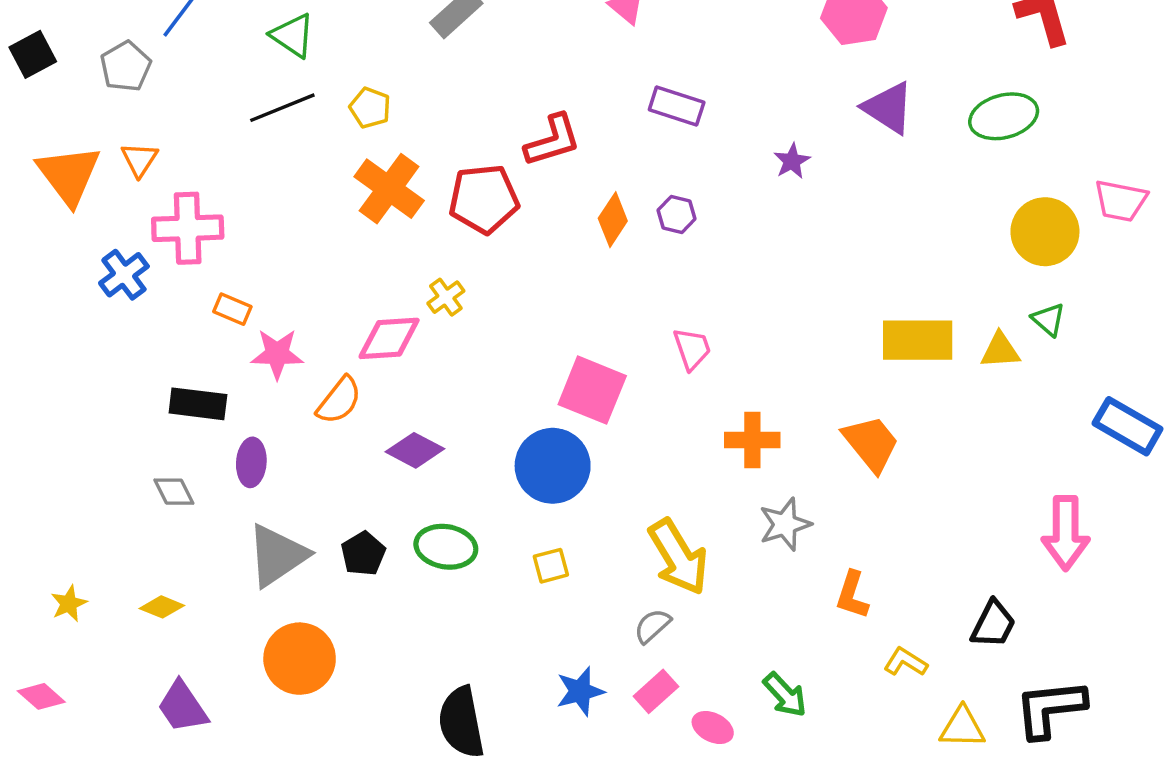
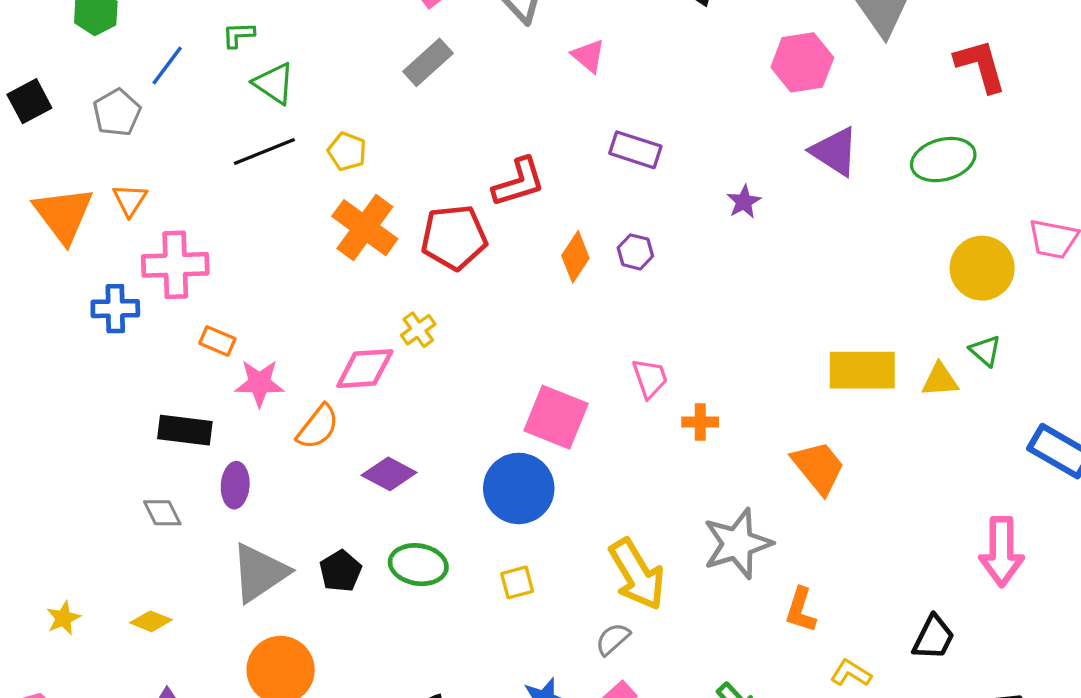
blue cross: (124, 275) -> (115, 309), turned 36
orange cross: (752, 440) -> (700, 422), moved, size x0.7
gray star: (785, 524) -> (737, 544), size x1.4

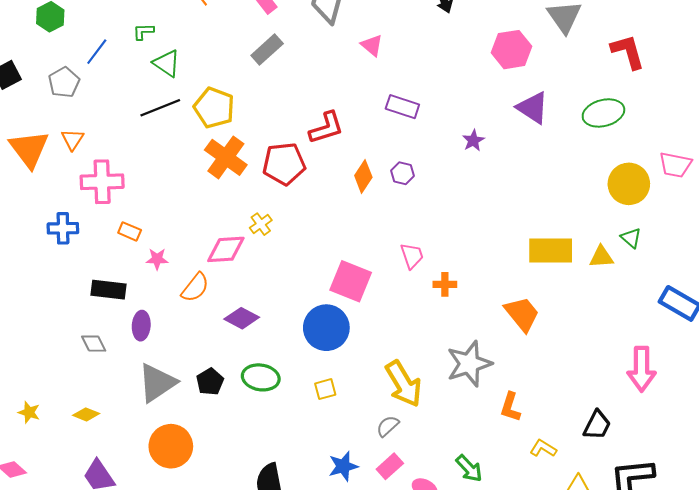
yellow pentagon: (347, 151) -> (214, 108), size x1.6
blue cross: (115, 309) -> (63, 228), moved
pink star: (259, 383) -> (157, 259), size x0.7
yellow star: (63, 618) -> (29, 412), turned -30

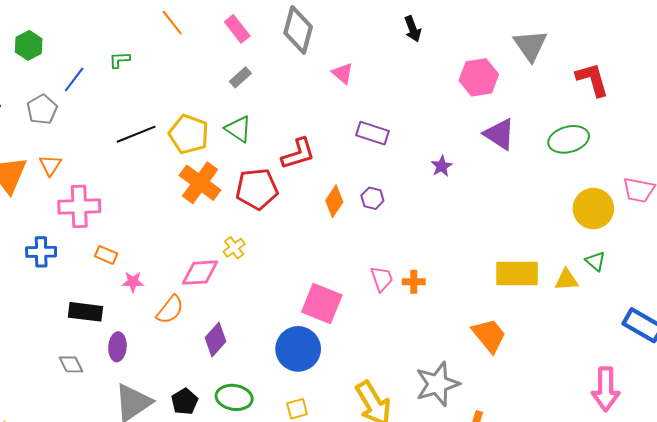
gray rectangle: (267, 50) -> (240, 77), size x0.7
green triangle: (167, 63) -> (238, 129), moved
orange cross: (445, 284) -> (414, 282), moved
purple diamond: (242, 318) -> (216, 340), turned -76

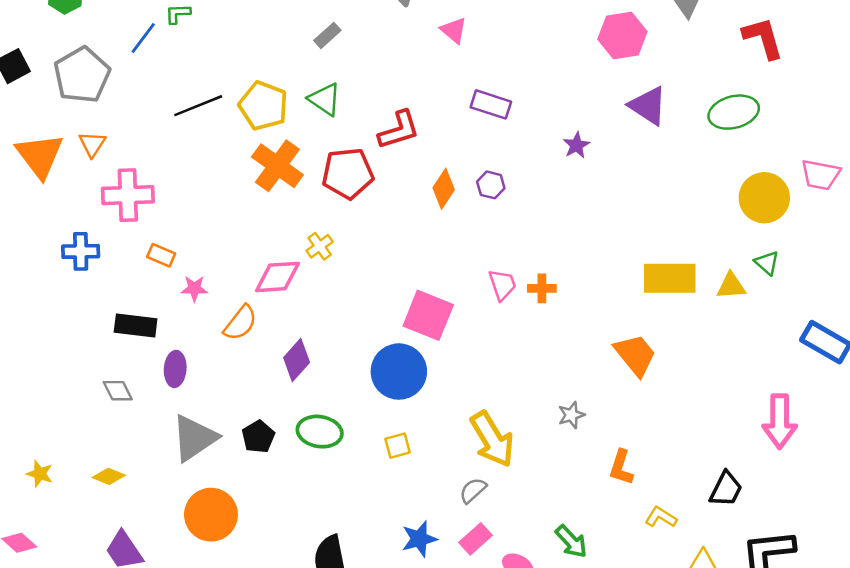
blue line: (74, 79) -> (143, 38), moved
gray pentagon: (42, 109) -> (82, 75), size x1.5
gray star: (437, 384) -> (571, 415), size x0.5

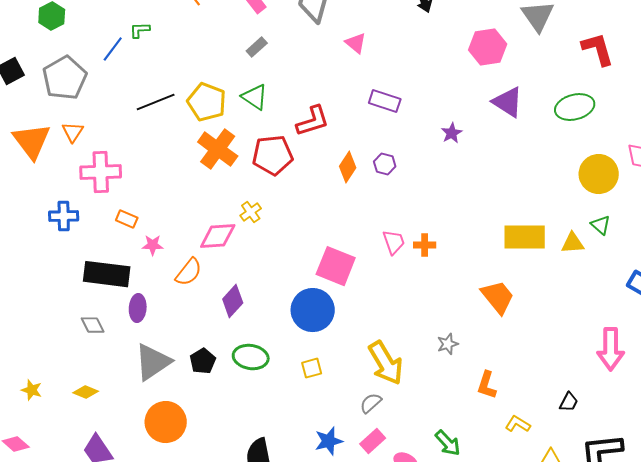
black rectangle: (136, 326) -> (107, 274), size x1.4
black trapezoid: (726, 489) -> (569, 402), size x0.7

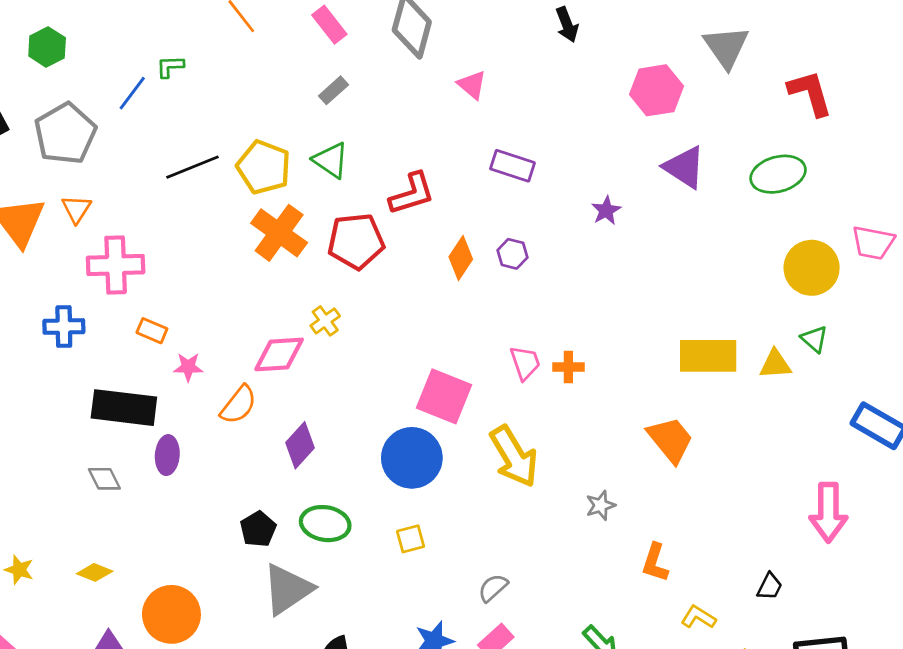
gray triangle: (153, 362) -> (287, 589), moved
yellow arrow: (386, 363) -> (514, 456), moved
orange circle: (166, 422) -> (171, 614), moved

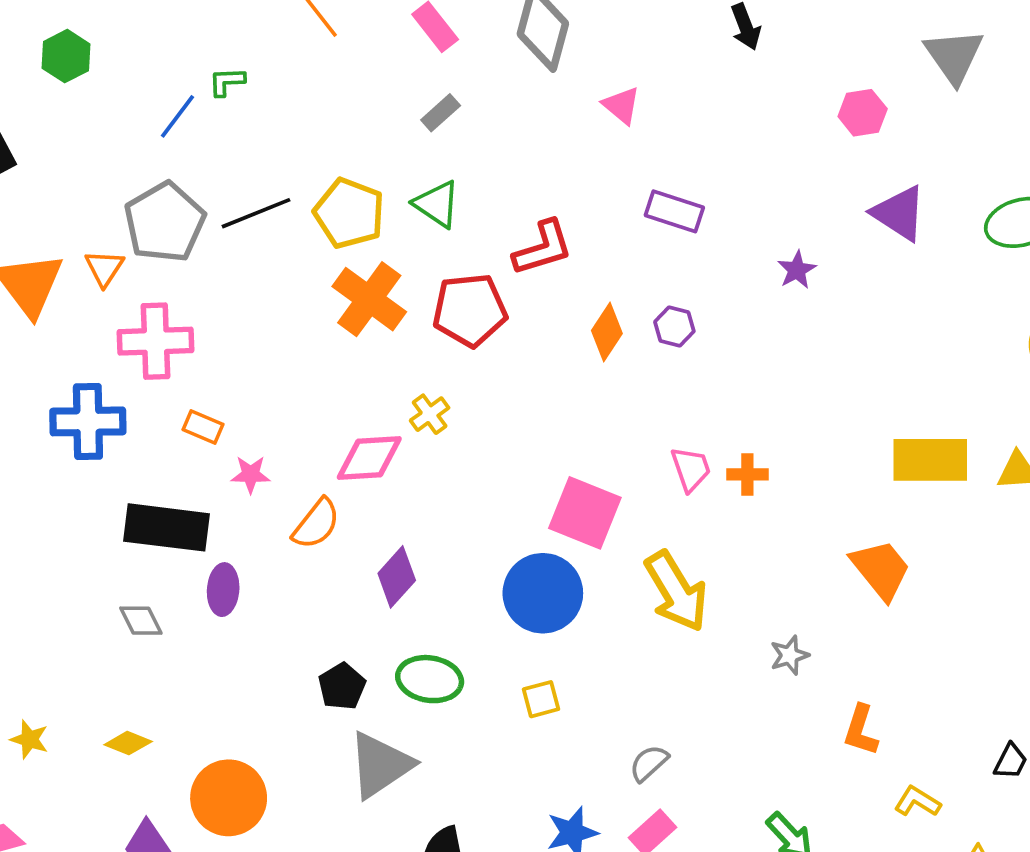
pink hexagon: (656, 90) -> (863, 113), size x0.7
gray pentagon: (65, 134) -> (165, 222), moved
blue cross: (64, 326) -> (88, 421), size x1.4

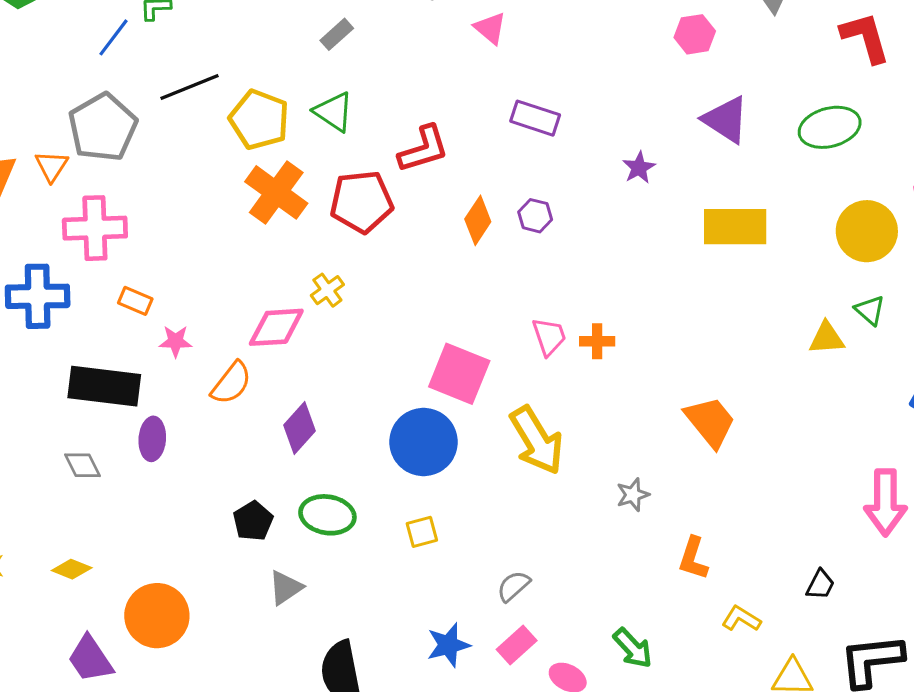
black line: (256, 213) -> (189, 87), moved
yellow rectangle: (930, 460) -> (735, 227), moved
gray triangle: (380, 765) -> (286, 588), size x0.6

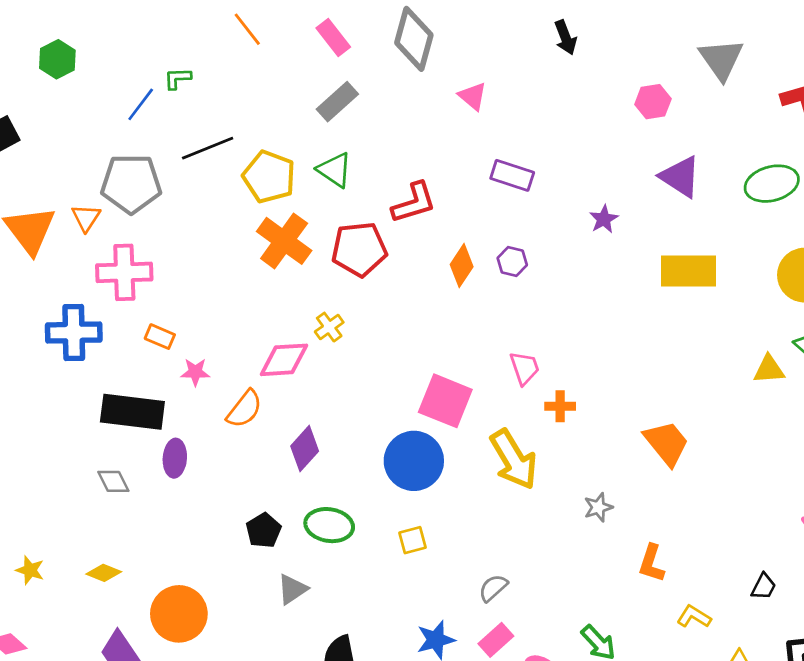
gray rectangle: (337, 34) -> (337, 102), size x1.4
gray pentagon: (103, 127) -> (131, 184), turned 30
orange cross: (597, 341) -> (560, 406), moved

